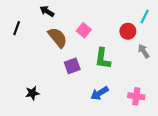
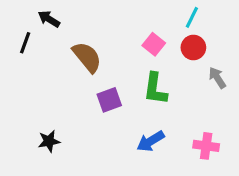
black arrow: (47, 11) -> (49, 19), moved
cyan line: (145, 17) -> (192, 17), moved
pink square: (84, 30) -> (154, 44), moved

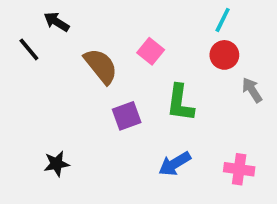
black line: (25, 43) -> (29, 49), turned -60
pink square: (154, 44) -> (151, 51), moved

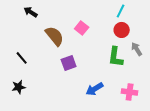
black line: (29, 49) -> (22, 58), moved
green L-shape: (180, 103) -> (116, 57), moved
black star: (57, 164) -> (19, 87), moved

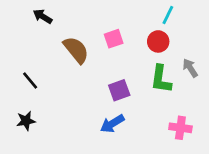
pink square: (82, 28) -> (114, 39), turned 32
red circle: (122, 30) -> (158, 41), moved
purple square: (69, 63) -> (119, 90), moved
blue arrow: (95, 89) -> (112, 124), moved

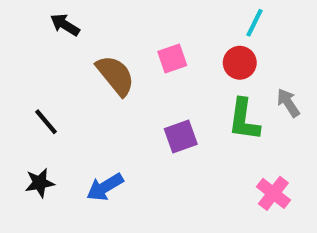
blue arrow: (112, 124) -> (105, 187), moved
pink cross: (180, 128) -> (273, 193), turned 30

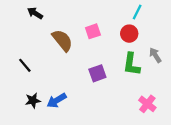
black star: (40, 183) -> (33, 100), moved

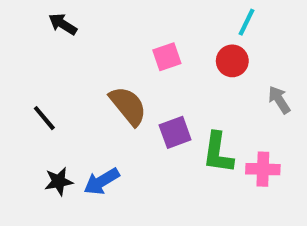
brown semicircle: (62, 40) -> (128, 106), moved
green L-shape: (131, 64) -> (218, 153), moved
pink cross: (147, 104) -> (263, 169), moved, turned -36

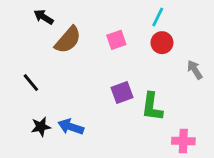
cyan line: (247, 22) -> (158, 17), moved
brown semicircle: (128, 106) -> (68, 40), moved, turned 80
pink cross: (263, 169) -> (183, 141), moved
blue arrow: (102, 181) -> (71, 127), turned 50

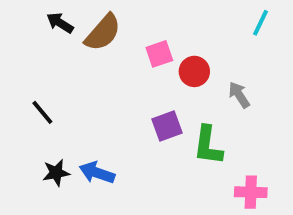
cyan line: (158, 17) -> (261, 23), moved
brown semicircle: (68, 40) -> (103, 33), moved
red circle: (162, 43) -> (194, 71), moved
gray arrow: (195, 70) -> (239, 95), moved

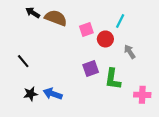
cyan line: (261, 23) -> (120, 21), moved
brown semicircle: (103, 33) -> (56, 18), turned -110
pink cross: (251, 192) -> (142, 95), moved

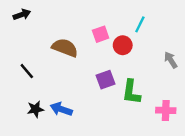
black arrow: (33, 13) -> (22, 14), moved, turned 128
brown semicircle: (56, 18) -> (65, 48), moved
gray arrow: (130, 52) -> (171, 60), moved

